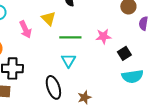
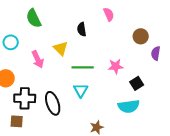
cyan semicircle: (132, 76) -> (129, 106), moved
black ellipse: (53, 87) -> (53, 103), moved

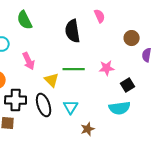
black semicircle: (82, 29) -> (73, 31), size x1.6
yellow triangle: (61, 48) -> (52, 80), moved
cyan triangle: (81, 90) -> (71, 107), moved

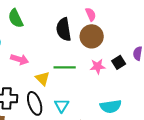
brown circle: (132, 38) -> (92, 36), moved, size x1.5
pink arrow: (29, 61) -> (20, 59), turned -48
black square: (128, 85) -> (119, 62), moved

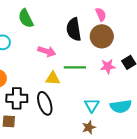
pink arrow: (20, 59) -> (47, 51), moved
yellow triangle: (43, 78) -> (53, 78), turned -42
cyan triangle: (62, 105) -> (92, 105), moved

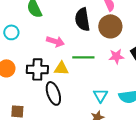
black cross: (17, 98) -> (37, 69), moved

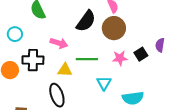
black semicircle: (82, 19) -> (86, 21), turned -135
black cross: (37, 69) -> (33, 60), moved
cyan triangle: (100, 95) -> (104, 83), moved

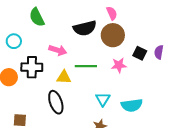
black semicircle: (86, 21) -> (85, 28), turned 40
black square: (141, 54) -> (140, 53), moved, turned -32
cyan triangle: (104, 83) -> (103, 99), moved

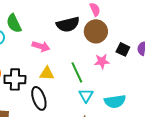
green semicircle: (37, 17) -> (14, 23), moved
green line: (86, 66) -> (77, 72), moved, turned 65
black cross: (32, 67) -> (15, 79), moved

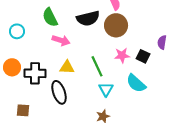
green semicircle: (14, 23) -> (50, 17), moved
black square: (123, 49) -> (143, 56), moved
cyan semicircle: (115, 101) -> (136, 83), moved, turned 50

